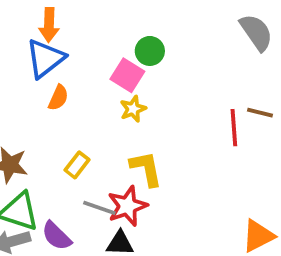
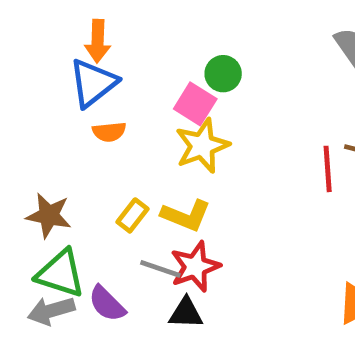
orange semicircle: (58, 98) -> (109, 132), turned 60
yellow star: (133, 109) -> (202, 146), size x1.6
yellow L-shape: (146, 169) -> (186, 215), moved, turned 123

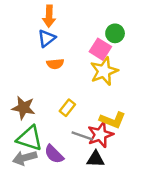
blue triangle: (93, 83) -> (47, 38), size x0.7
yellow L-shape: (186, 215) -> (113, 120), moved

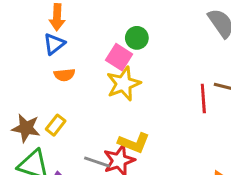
yellow rectangle: (67, 108) -> (56, 125), moved

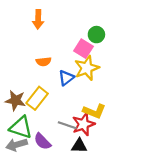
blue triangle: (54, 44) -> (66, 78), moved
yellow rectangle: (56, 125) -> (37, 98), size x1.5

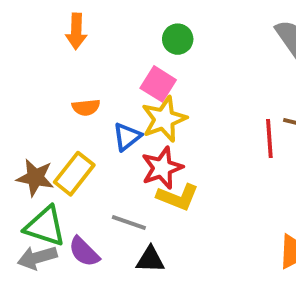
green circle: (96, 35) -> (178, 39), moved
red star: (83, 124) -> (162, 168), moved

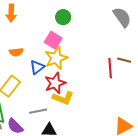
gray line: (129, 222) -> (38, 111), turned -30

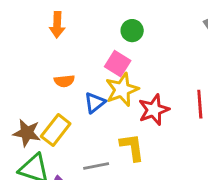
red star: (55, 83) -> (154, 110), moved
yellow L-shape: (63, 98) -> (132, 147), turned -120

